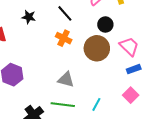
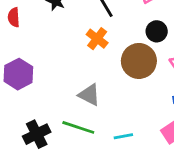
cyan line: (96, 104) -> (123, 136), turned 40

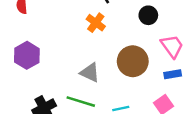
brown circle: (139, 61) -> (133, 61), moved

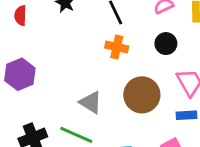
orange cross: (96, 23) -> (117, 47), moved, turned -30

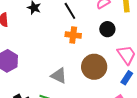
blue rectangle: (186, 115) -> (127, 78), turned -48

